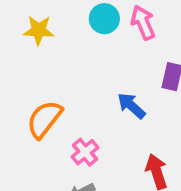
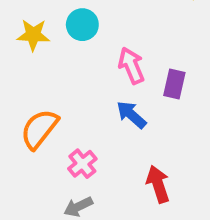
cyan circle: (104, 19) -> (82, 25), moved
pink arrow: (143, 23) -> (131, 66), moved

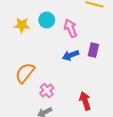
pink arrow: (131, 66) -> (71, 28), moved
blue arrow: (131, 115) -> (71, 55), moved, turned -63

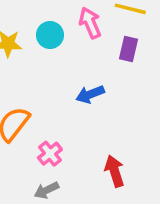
pink arrow: (71, 28) -> (90, 23), moved
purple rectangle: (93, 50) -> (128, 49), moved

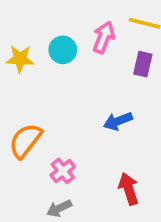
pink arrow: (90, 23) -> (104, 37), turned 44
blue arrow: (90, 94) -> (118, 121), moved

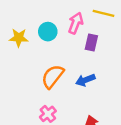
purple rectangle: (143, 64) -> (91, 42), moved
orange semicircle: (25, 141) -> (53, 76), moved

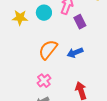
purple rectangle: (91, 42) -> (80, 22), turned -40

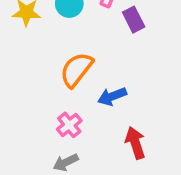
blue arrow: (75, 53) -> (112, 96), moved

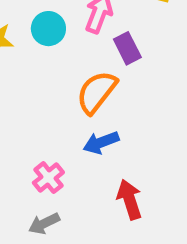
orange semicircle: (76, 70) -> (97, 92), moved

